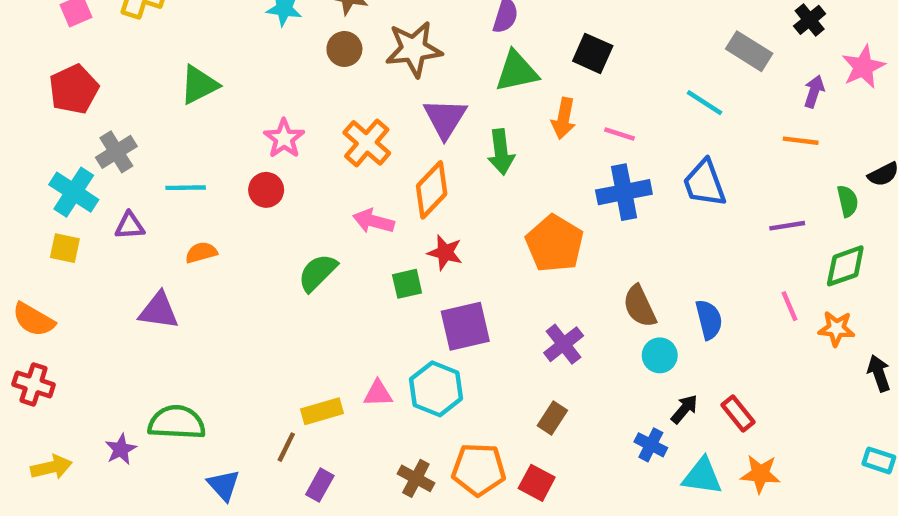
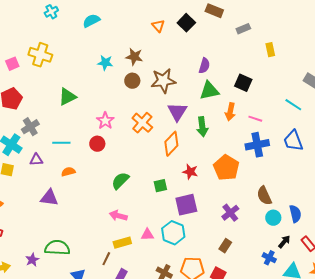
pink arrow: (373, 221) -> (118, 216), moved
red star: (445, 252) -> (190, 172), moved
blue semicircle: (709, 320) -> (295, 214), moved

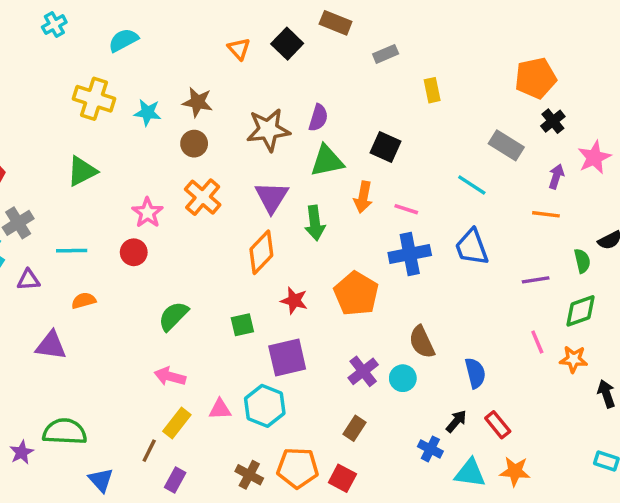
yellow cross: (40, 55) -> (94, 99), moved
brown star: (163, 81) -> (268, 130), moved
orange cross: (142, 123) -> (203, 197), moved
cyan circle: (273, 218) -> (403, 378), moved
yellow rectangle: (122, 243) -> (177, 423), turned -36

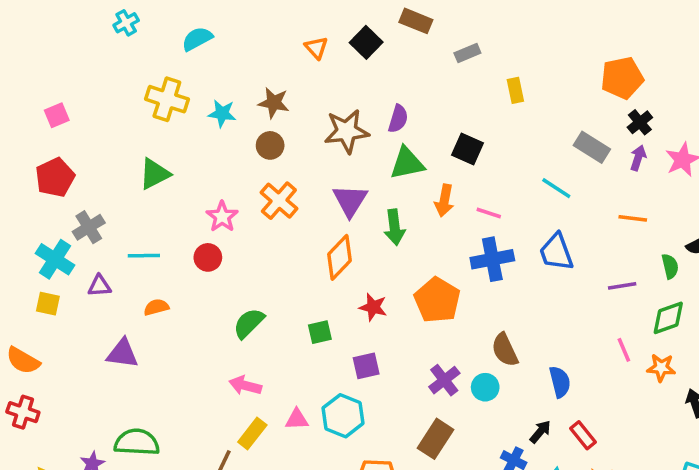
purple arrow: (556, 176) -> (638, 158), moved
purple square: (287, 357) -> (366, 366), size x0.7
brown rectangle: (355, 428) -> (435, 439), size x1.5

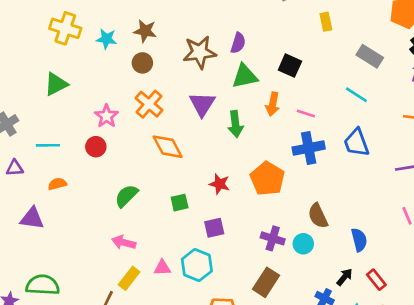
gray rectangle: (592, 147) -> (370, 56), moved
orange diamond: (339, 257) -> (168, 147), moved, turned -72
purple cross: (444, 380) -> (273, 238), turned -35

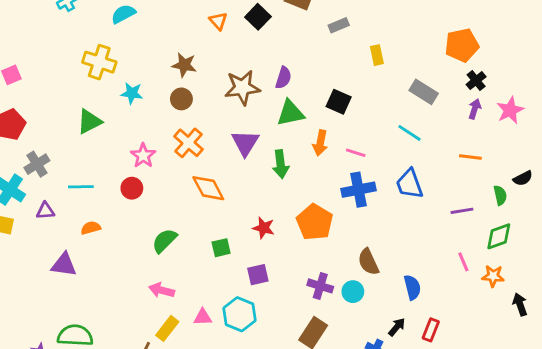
cyan star: (106, 39) -> (132, 93), moved
red rectangle: (376, 280) -> (431, 330), turned 60

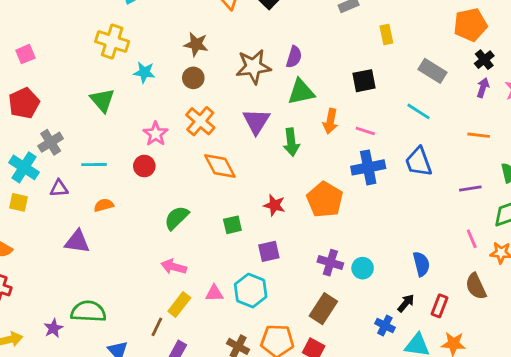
black square: (339, 102) -> (364, 81), moved, turned -35
green triangle: (89, 122) -> (102, 100), turned -44
brown semicircle: (368, 262) -> (476, 286), moved

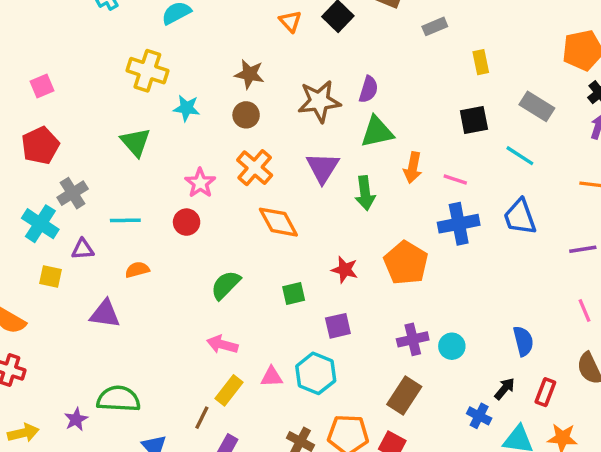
black square: (364, 81) -> (474, 120), moved
yellow square: (18, 202) -> (50, 276), moved
purple cross: (330, 263) -> (413, 339), turned -30

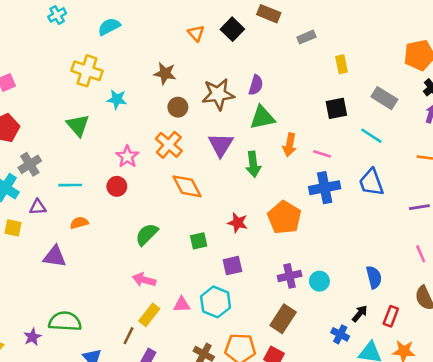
brown circle: (246, 115) -> (178, 107), moved

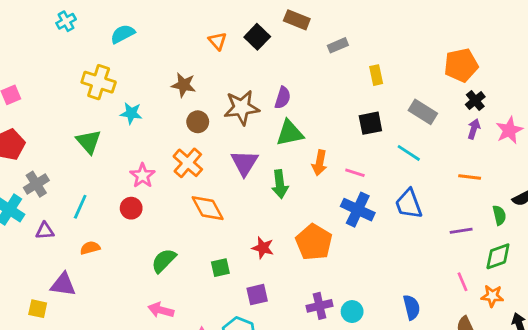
cyan line: (70, 185) -> (80, 207), turned -65
blue cross: (325, 188) -> (358, 210), turned 36
yellow square: (13, 228) -> (38, 309), moved

